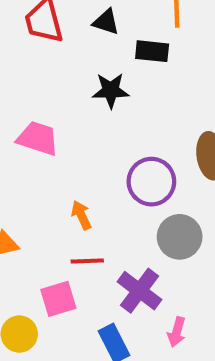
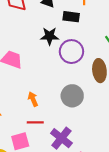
purple circle: (151, 182) -> (71, 52), moved
gray circle: (180, 237) -> (72, 96), moved

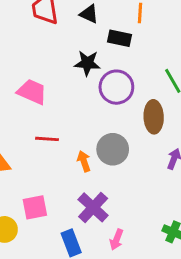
orange arrow: (33, 99) -> (84, 161), moved
red line: (35, 122) -> (47, 139), moved

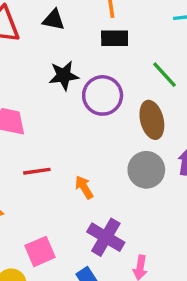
black rectangle: (120, 38) -> (115, 38), moved
gray circle: (113, 149) -> (146, 170), moved

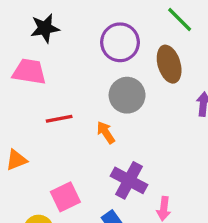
black star: (64, 76) -> (45, 28), moved
gray circle: (146, 170) -> (127, 95), moved

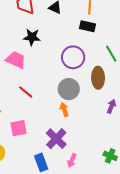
red line: (59, 119) -> (26, 92), turned 35
orange arrow: (106, 133) -> (64, 110), moved
pink square: (65, 197) -> (19, 128), moved

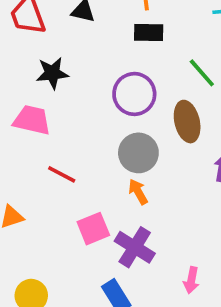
pink square: (19, 128) -> (93, 229), moved
pink arrow: (72, 161) -> (191, 280), moved

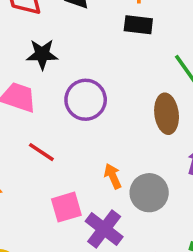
purple circle: (134, 94) -> (86, 100), moved
gray circle: (138, 153) -> (149, 193), moved

